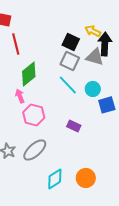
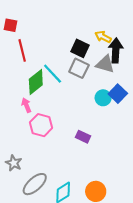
cyan line: (68, 85) -> (53, 74), moved
blue square: (107, 105) -> (118, 94), moved, turned -30
gray ellipse: (35, 150) -> (35, 184), moved

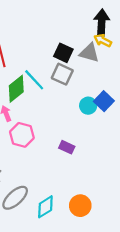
yellow arrow: (103, 37) -> (103, 40), moved
black arrow: (116, 50) -> (102, 22), moved
gray triangle: (105, 64) -> (89, 53), moved

